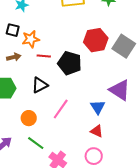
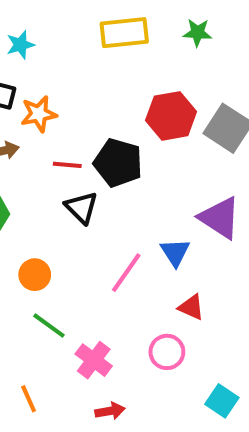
red line: (44, 56) -> (67, 165), moved
black triangle: (40, 85) -> (81, 208), moved, turned -48
pink line: (61, 109) -> (126, 273), moved
red triangle: (97, 131) -> (191, 307), moved

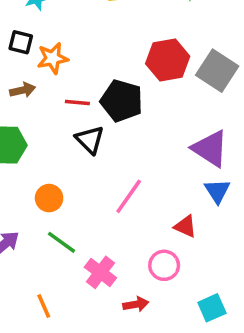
blue triangle: (175, 252) -> (217, 191), moved
cyan square: (222, 401) -> (212, 308), turned 32
red arrow: (110, 411) -> (136, 304), moved

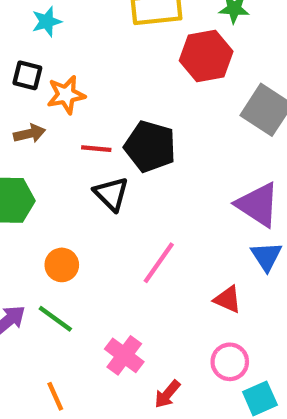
red hexagon: (168, 60) -> (206, 56), moved
green line: (61, 242) -> (55, 319), moved
pink circle: (164, 265) -> (230, 362), moved
red arrow: (136, 304) -> (167, 394), turned 140

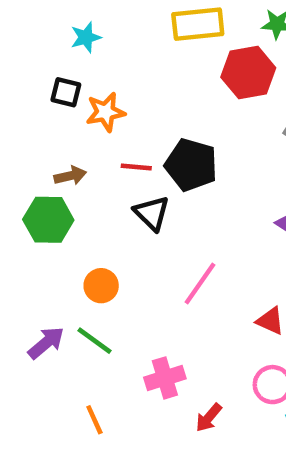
brown arrow: (29, 134) -> (70, 176), moved
pink cross: (124, 355) -> (165, 378), turned 36

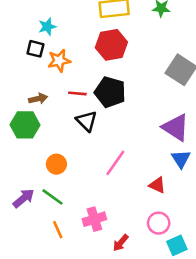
cyan star: (86, 37) -> (47, 27), moved
red hexagon: (248, 72) -> (111, 45), moved
orange line: (94, 420) -> (58, 230), moved

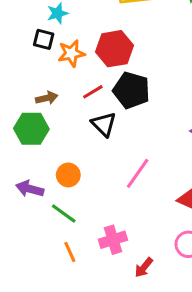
red hexagon: (111, 45) -> (114, 49), moved
red line: (77, 93) -> (93, 92), turned -36
purple arrow: (24, 198) -> (30, 189), moved, turned -125

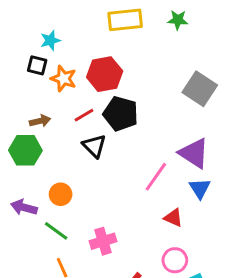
orange star: (71, 53) -> (63, 79), turned 30
pink line: (138, 173) -> (156, 177), moved
pink cross: (113, 240) -> (103, 241), moved

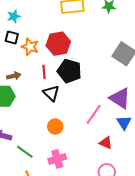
cyan star: (50, 40) -> (14, 16), moved
red line: (84, 115) -> (44, 72), turned -64
orange circle: (61, 194) -> (55, 127), moved

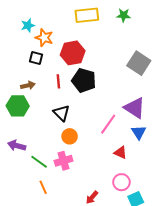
black square: (12, 38) -> (36, 58), moved
orange star: (30, 47) -> (44, 38), moved
black triangle: (51, 93) -> (61, 113), moved
pink cross: (57, 159) -> (63, 161), moved

